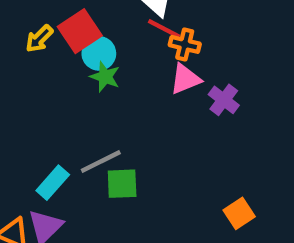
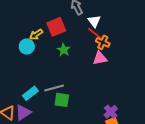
yellow arrow: (39, 39) -> (36, 35), moved
cyan circle: (99, 53) -> (27, 47), moved
purple cross: (224, 100) -> (111, 112), moved

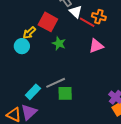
white triangle: (94, 21) -> (76, 12), moved
red square: (56, 27) -> (48, 22), turned -30
orange cross: (103, 42) -> (99, 17), moved

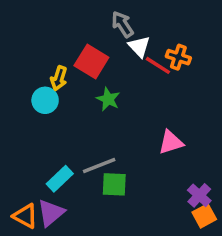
yellow arrow: (29, 33) -> (59, 78), turned -32
pink triangle: (96, 46) -> (171, 142), moved

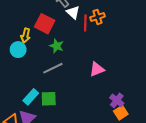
orange cross: (178, 57) -> (98, 17), turned -32
red line: (158, 65) -> (85, 23), turned 63
gray line: (99, 166) -> (53, 68), moved
green square: (114, 184) -> (49, 99), moved

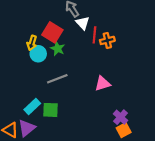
orange cross: (98, 17) -> (107, 40), moved
green star: (57, 46) -> (58, 49), moved
cyan circle: (18, 50) -> (38, 54), moved

